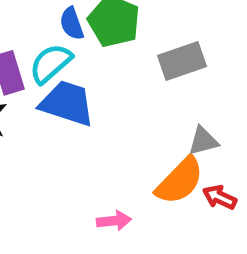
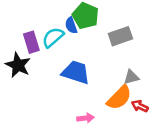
blue semicircle: (72, 24) -> (71, 25), moved
blue trapezoid: (67, 103) -> (76, 72), moved

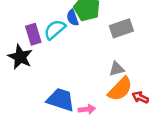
blue trapezoid: (76, 72) -> (61, 100), moved
gray triangle: (131, 77) -> (117, 69), moved

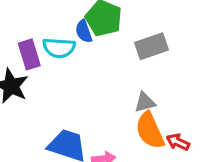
cyan semicircle: (55, 30) -> (59, 48), turned -135
orange semicircle: (120, 89) -> (150, 130), turned 112

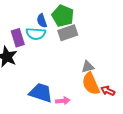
blue semicircle: (84, 31) -> (42, 21), moved
gray rectangle: (152, 46) -> (68, 33), moved

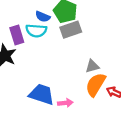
blue semicircle: (42, 21) -> (43, 17), turned -48
orange semicircle: (91, 84) -> (96, 85), turned 55

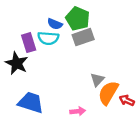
gray triangle: (92, 66) -> (97, 80), moved, turned -32
blue trapezoid: (42, 94) -> (31, 103), moved

